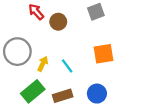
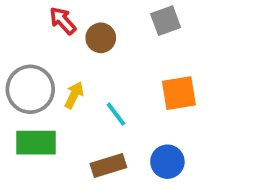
yellow arrow: (43, 64) -> (74, 95), moved
green rectangle: (33, 91) -> (36, 143), moved, turned 40

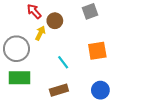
yellow arrow: (74, 95) -> (40, 33), moved
blue circle: (167, 162) -> (100, 90), moved

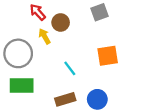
yellow arrow: (40, 33) -> (45, 36), turned -56
blue circle: (100, 90) -> (97, 99), moved

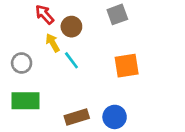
gray circle: (18, 53) -> (22, 63), size x0.6
cyan line: (70, 68) -> (71, 60), moved

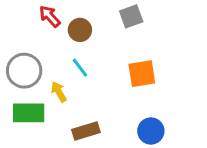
yellow arrow: (53, 43) -> (59, 92), moved
gray circle: (22, 63) -> (24, 71), size x1.5
blue circle: (115, 117) -> (151, 131), moved

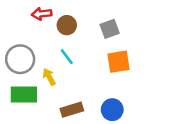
red arrow: (50, 16) -> (42, 14), turned -54
gray square: (131, 16) -> (110, 29), moved
blue circle: (151, 131) -> (112, 110), moved

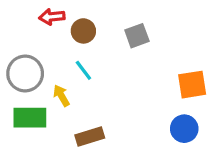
orange square: (119, 62) -> (192, 85), moved
blue circle: (112, 110) -> (184, 129), moved

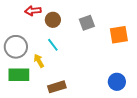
orange square: (192, 85) -> (119, 35), moved

